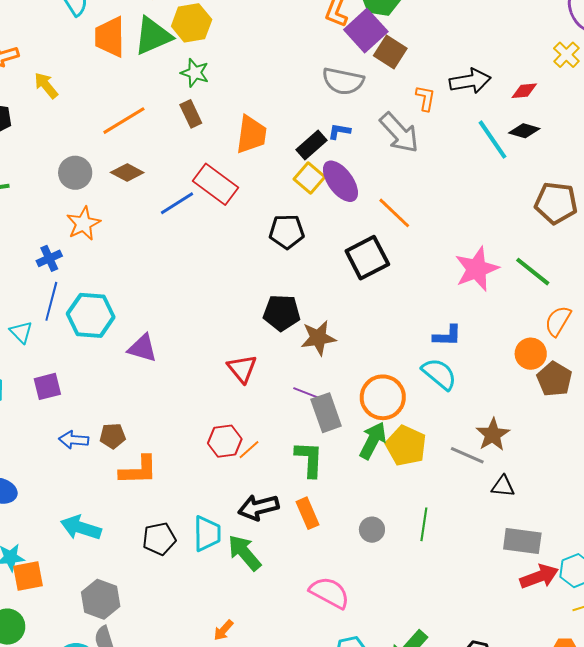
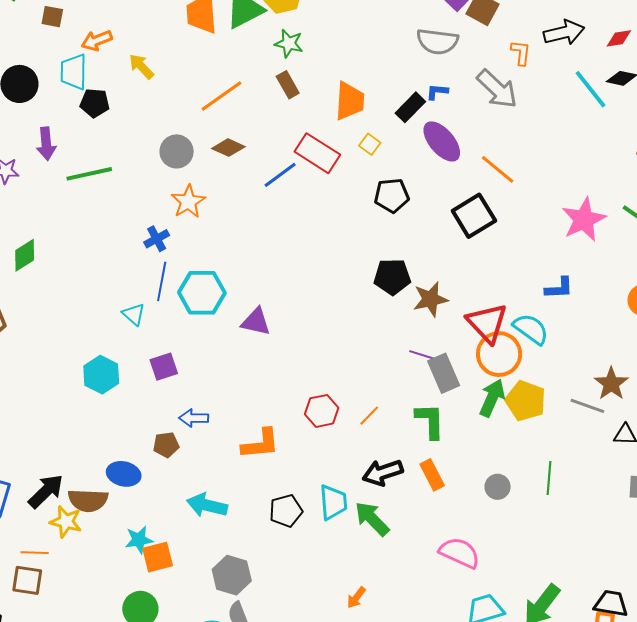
yellow square: (309, 178) -> (370, 144), moved, size x0.7
red triangle: (242, 369) -> (487, 323), moved, size x1.4
cyan semicircle: (439, 374) -> (531, 329), moved
brown pentagon: (113, 436) -> (166, 445), moved
red hexagon: (225, 441) -> (322, 411), moved

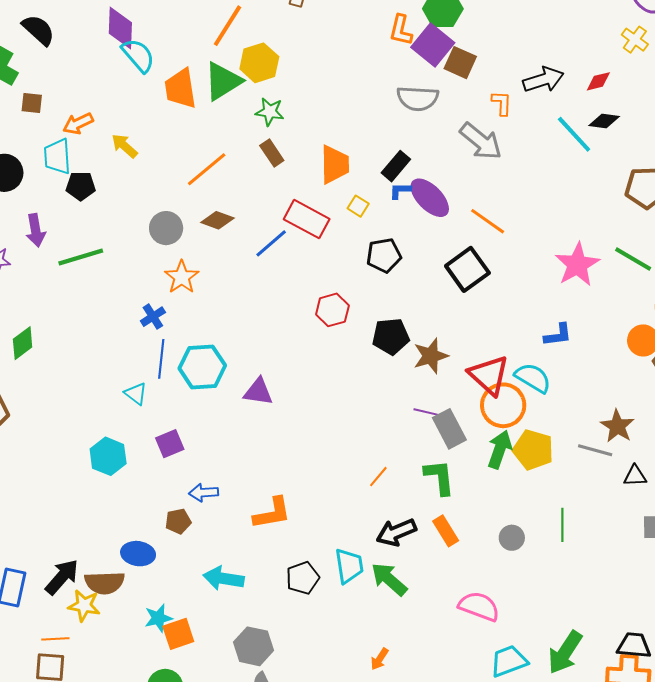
blue L-shape: (437, 92) -> (400, 191), moved
red hexagon: (322, 411) -> (332, 310), moved

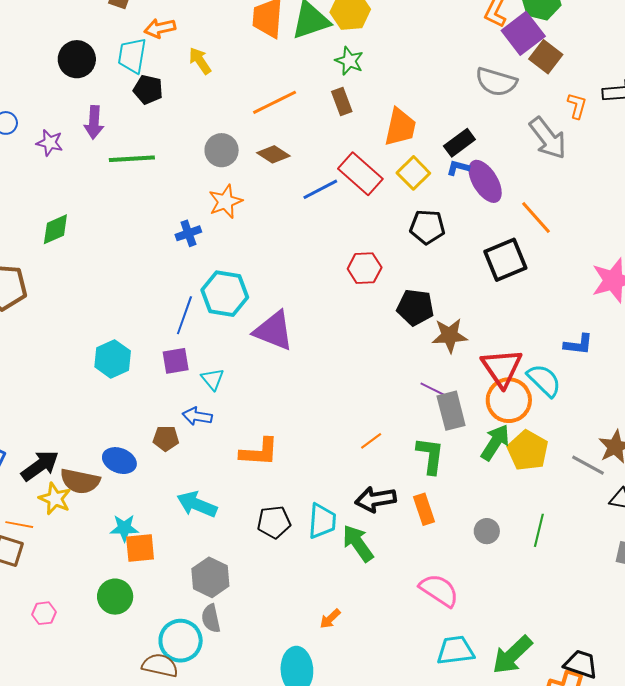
yellow square: (358, 206) -> (413, 173), size x1.5
blue line: (161, 359) -> (184, 315), moved
purple triangle: (258, 392) -> (274, 331), size x1.4
cyan triangle: (136, 394) -> (213, 379), moved

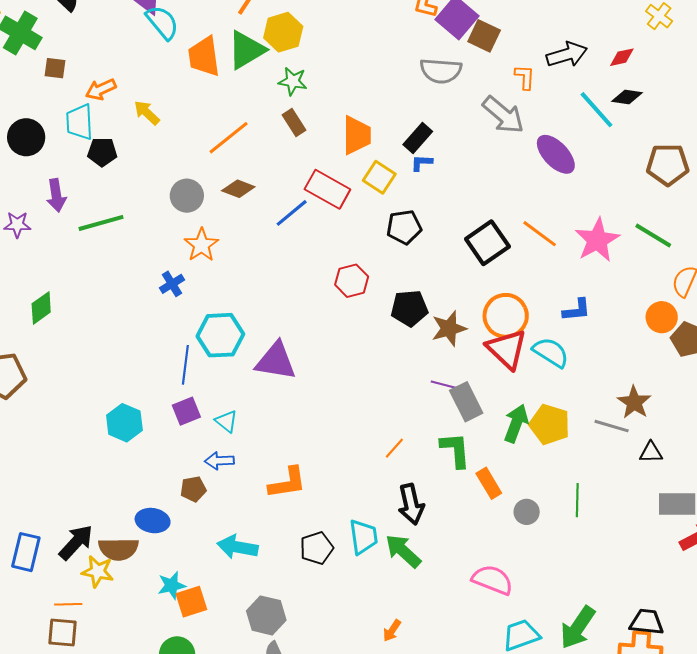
purple ellipse: (485, 181) -> (556, 154), moved
orange line: (536, 218) -> (540, 234), moved
orange circle: (509, 400) -> (506, 316), moved
black arrow: (376, 499) -> (411, 504), turned -81
orange rectangle: (424, 509) -> (489, 483), moved

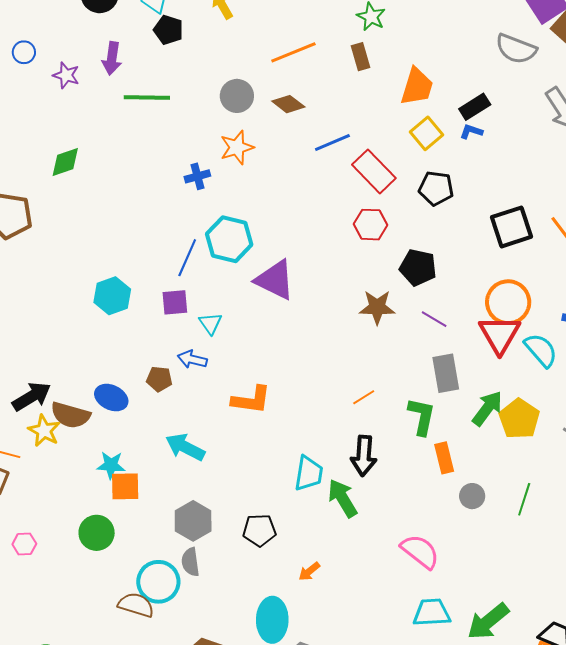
red rectangle: (327, 189) -> (374, 171), moved
brown star: (449, 329) -> (377, 307), moved
purple line: (444, 385) -> (434, 319), moved
black pentagon: (317, 548) -> (259, 530), moved

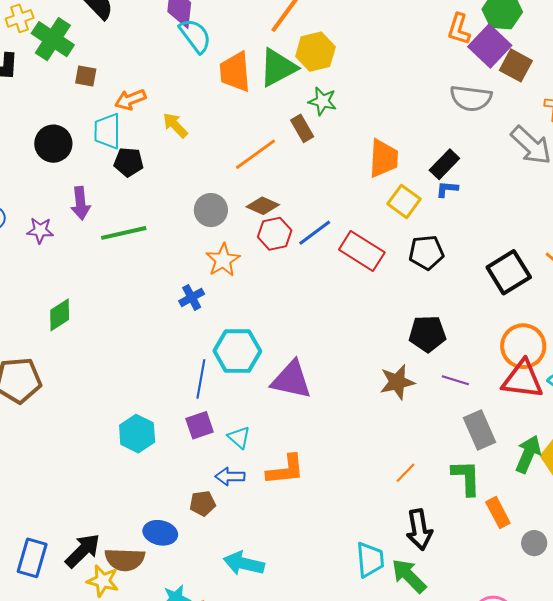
brown rectangle: (360, 57) -> (302, 128), moved
red hexagon: (370, 225) -> (275, 234), moved
red triangle: (500, 334) -> (523, 379), turned -39
orange L-shape: (251, 400) -> (286, 470), moved

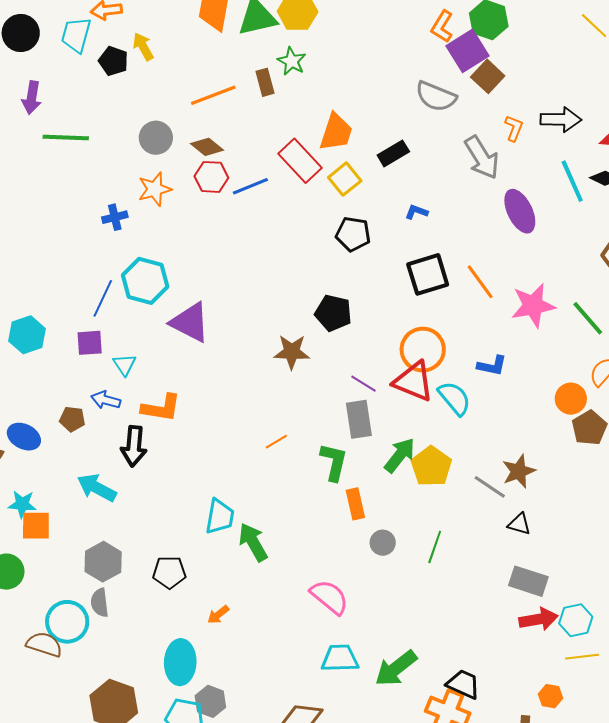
black pentagon: (129, 162) -> (113, 61), moved
blue L-shape: (447, 189) -> (416, 212), moved
red rectangle: (362, 251) -> (300, 161), moved
purple line: (455, 380) -> (364, 384), moved
black arrow: (419, 530) -> (134, 446), moved

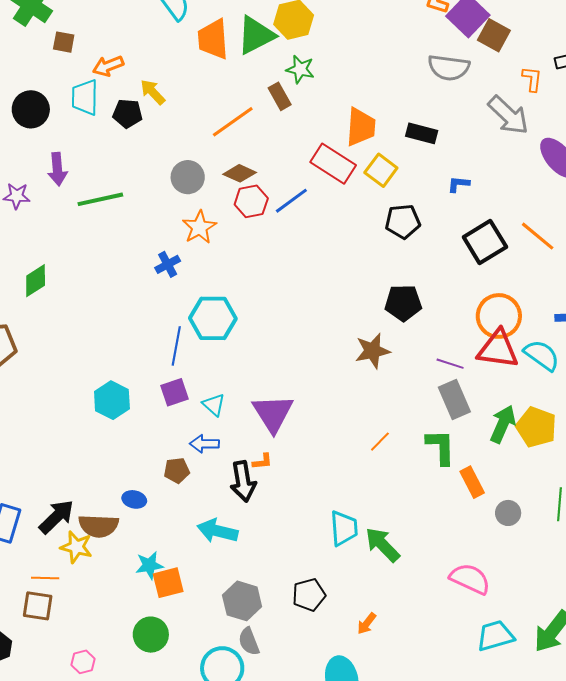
black rectangle: (393, 153) -> (422, 133), turned 60
purple triangle: (190, 322) -> (273, 413), moved, turned 45
orange L-shape: (161, 408) -> (262, 461), moved, size x0.5
blue ellipse: (24, 437) -> (134, 499), size x0.7

